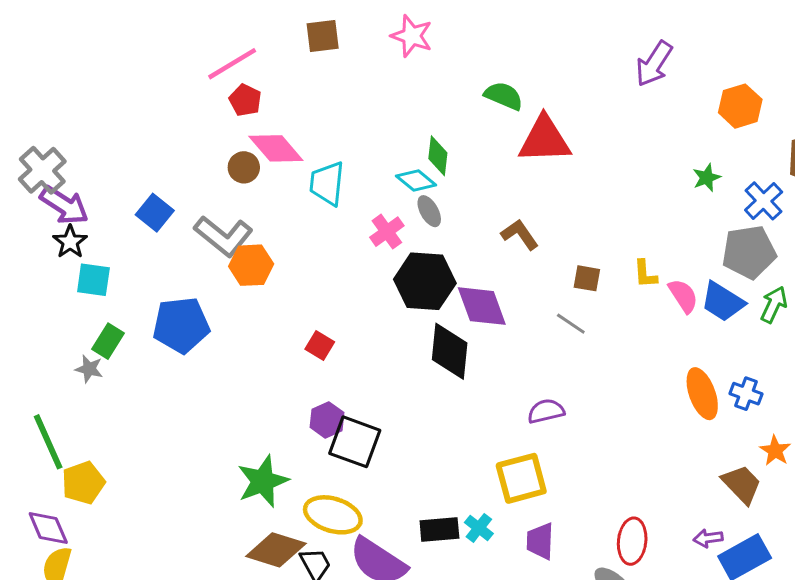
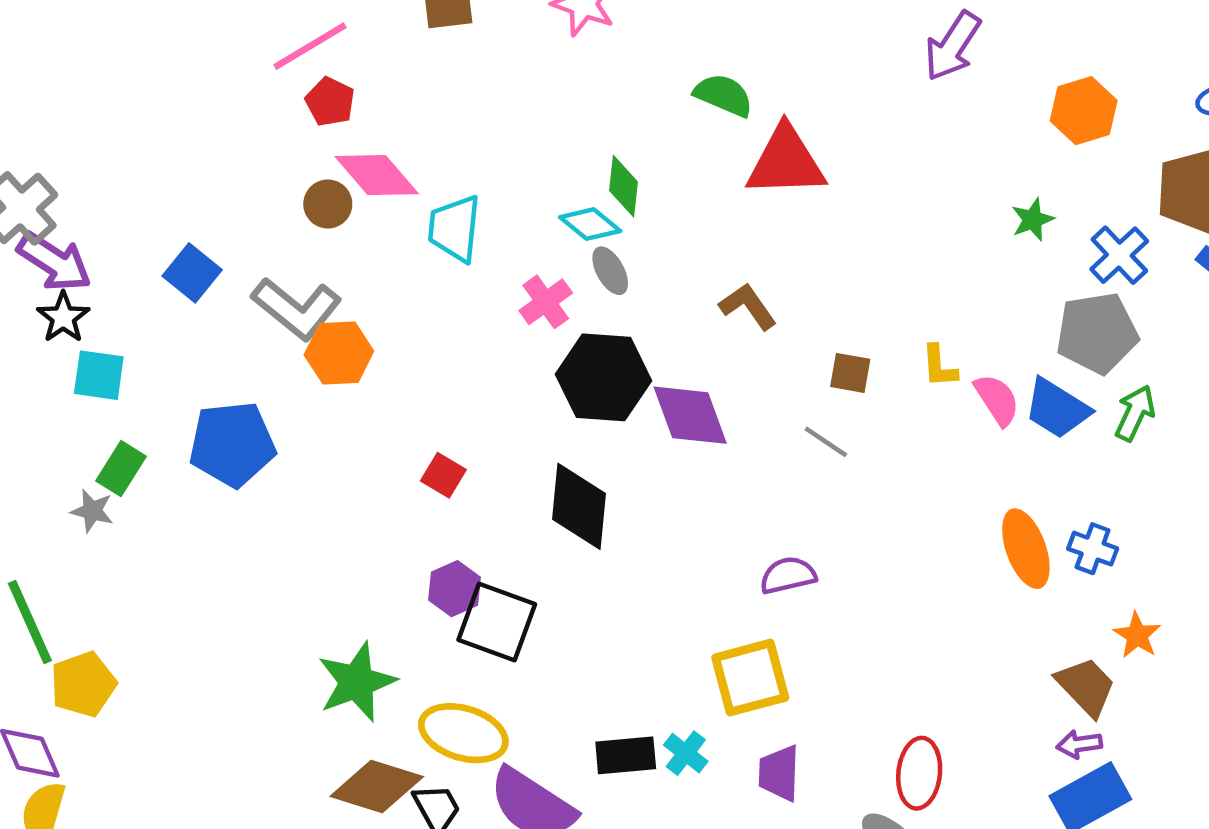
black diamond: (450, 351) -> (579, 506), moved
purple arrow: (708, 538) -> (1079, 744), moved

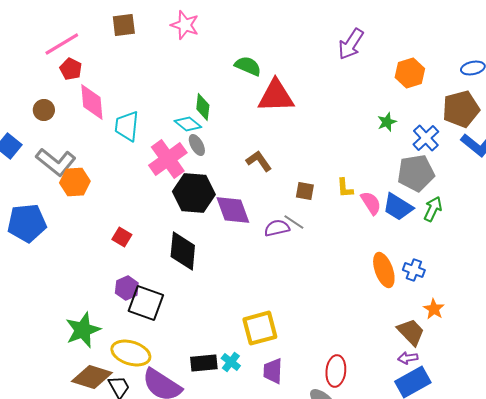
pink diamond: (377, 175) -> (92, 102), turned 36
brown circle: (328, 204) -> (44, 110), moved
pink cross: (546, 302) -> (168, 159), size x1.6
purple semicircle: (788, 575) -> (277, 228), moved

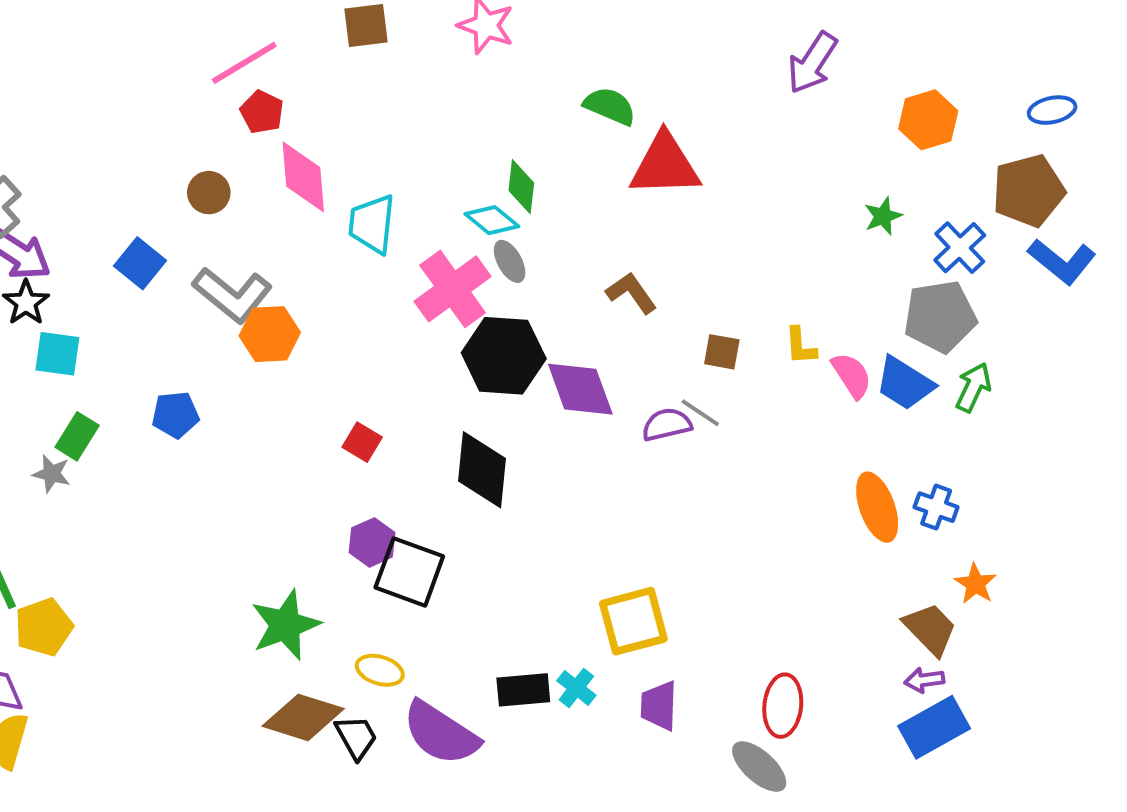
blue pentagon: (27, 223) -> (175, 415), size x0.6
yellow ellipse: (131, 353) -> (380, 670), size x0.6

